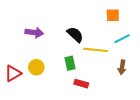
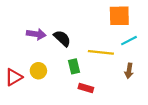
orange square: (113, 15) -> (119, 16), size x1.5
black semicircle: (75, 35) -> (62, 38), moved

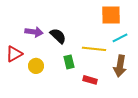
brown arrow: (129, 71) -> (120, 66), size x1.5
red triangle: (14, 77) -> (14, 54), moved
red rectangle: (86, 88) -> (90, 80), moved

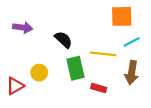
purple arrow: (34, 32) -> (23, 27), moved
red triangle: (14, 54) -> (15, 86), moved
green rectangle: (69, 62) -> (76, 68), size x1.5

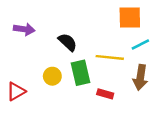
yellow circle: (39, 73) -> (52, 76), moved

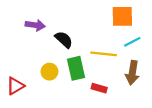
purple arrow: (24, 29) -> (35, 25), moved

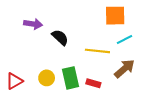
green rectangle: (76, 68) -> (70, 78), moved
yellow circle: (49, 72) -> (47, 78), moved
brown arrow: (132, 73) -> (124, 69), turned -140

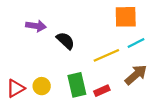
yellow line: (97, 51) -> (106, 55), turned -30
yellow circle: (47, 78) -> (42, 86), moved
red rectangle: (93, 83) -> (102, 91), turned -40

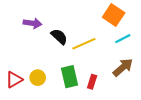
orange square: (126, 17) -> (114, 15), turned 35
yellow line: (106, 55) -> (84, 44), moved
red rectangle: (102, 91) -> (92, 82), turned -48

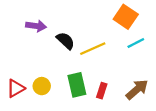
brown arrow: (123, 67) -> (137, 89), moved

